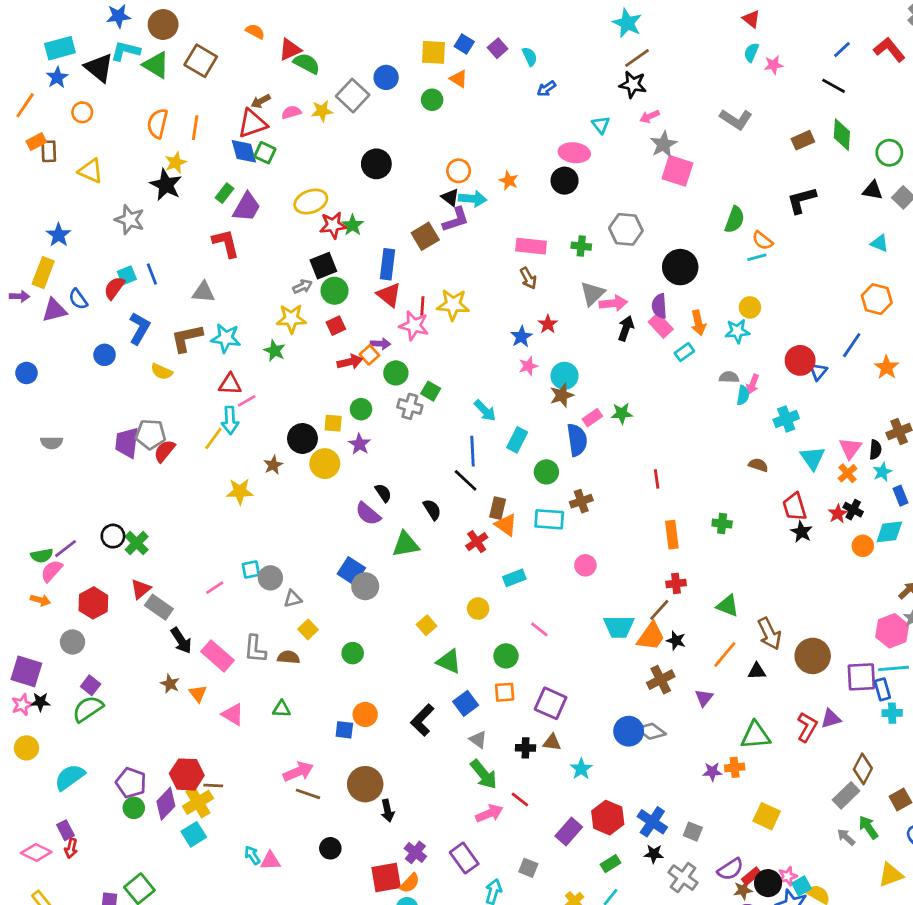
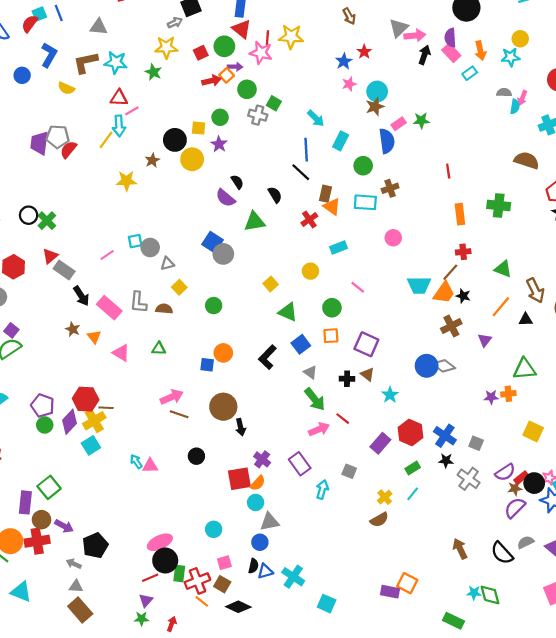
green circle: (335, 291) -> (224, 46), moved
brown semicircle: (758, 465) -> (527, 160), size x1.6
green cross: (722, 524) -> (499, 206), size x1.5
brown triangle: (552, 742) -> (367, 374), turned 32

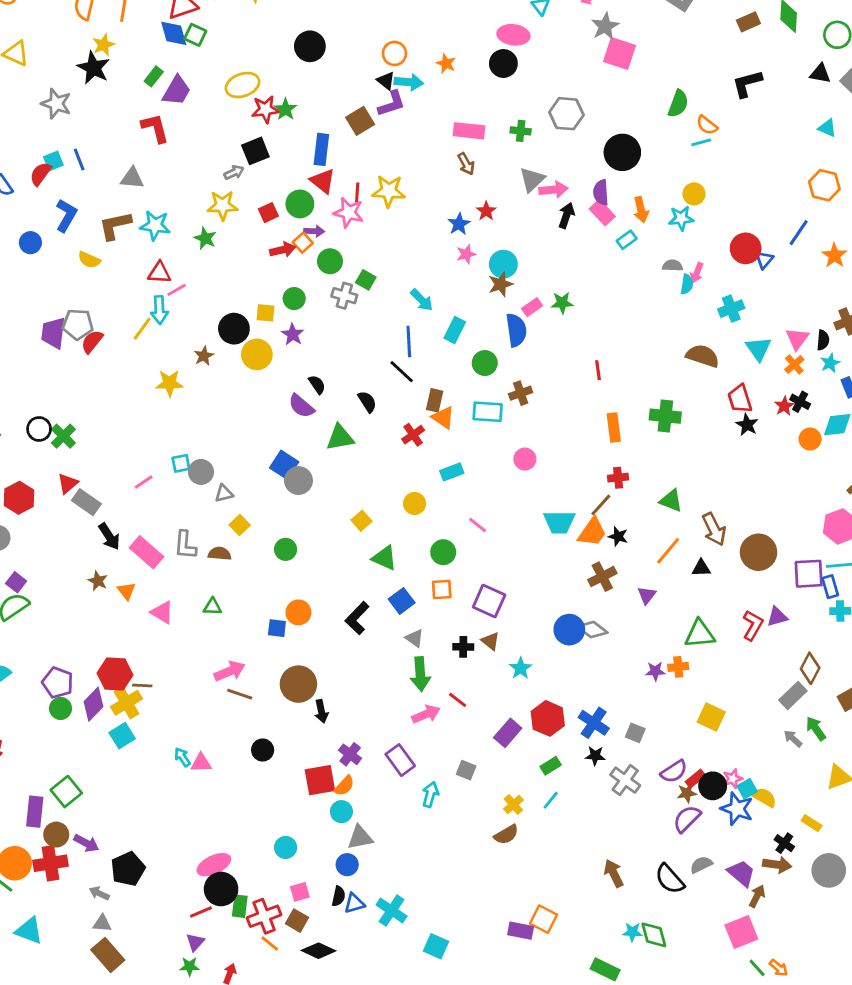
green arrow: (315, 399) -> (420, 674), turned 35

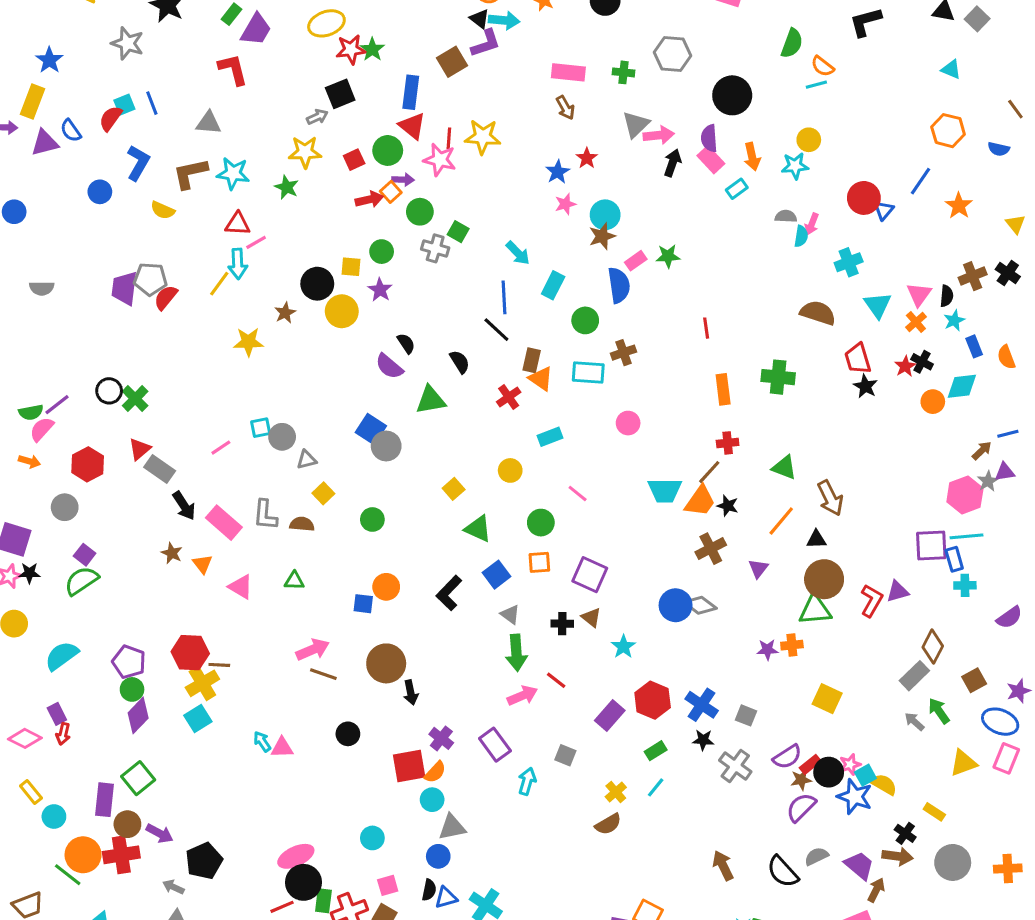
brown circle: (759, 552) -> (824, 579), moved
purple diamond: (93, 704) -> (138, 715), moved

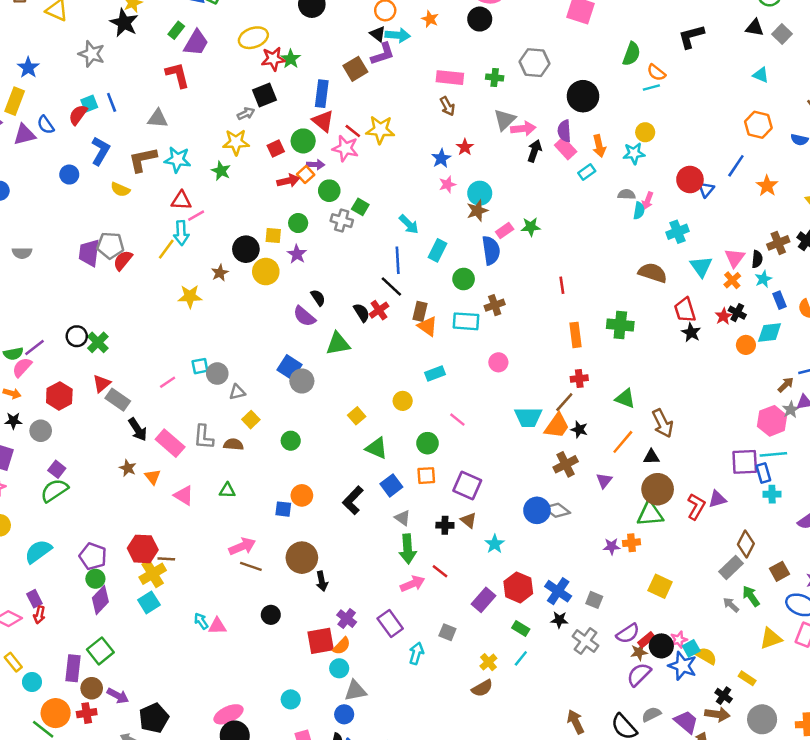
red line: (449, 138) -> (353, 131), turned -56
red cross: (509, 397) -> (379, 310), moved
black star: (29, 573) -> (13, 421), moved
green rectangle: (656, 751) -> (521, 629), turned 63
red cross: (121, 855) -> (87, 713), size x0.7

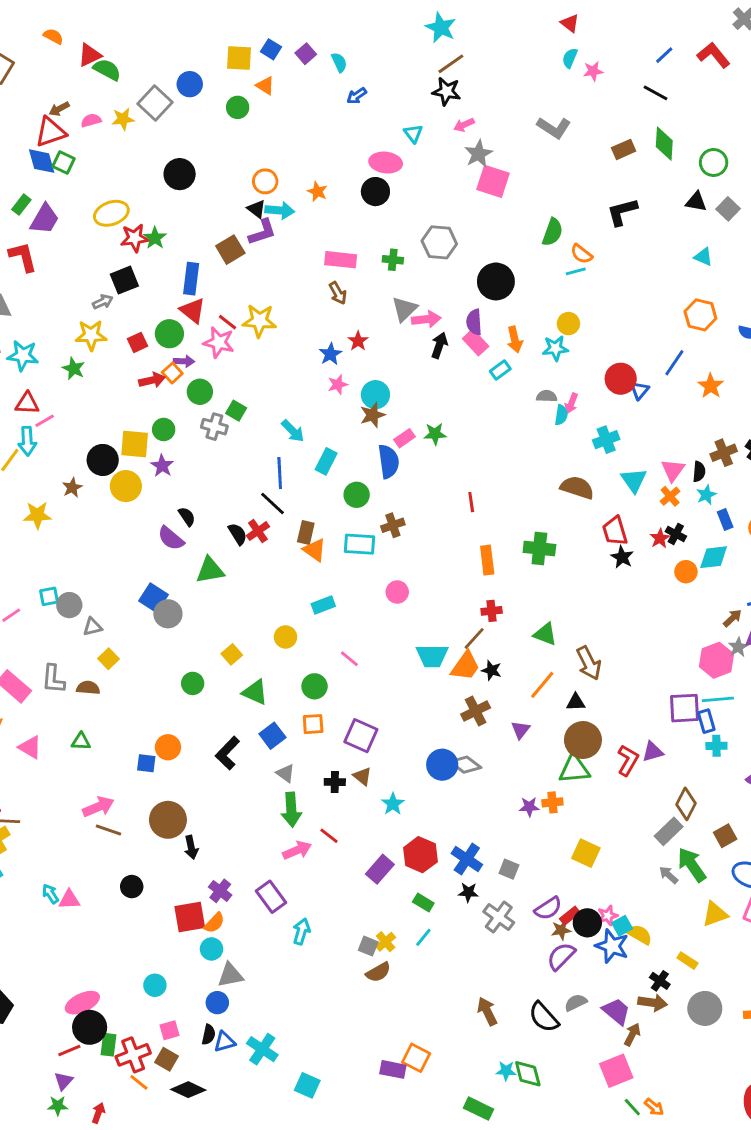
yellow square: (273, 235) -> (135, 444), size x1.5
green circle: (291, 441) -> (193, 683), moved
green arrow: (751, 596) -> (692, 865), size x1.4
gray square: (447, 632) -> (368, 946), moved

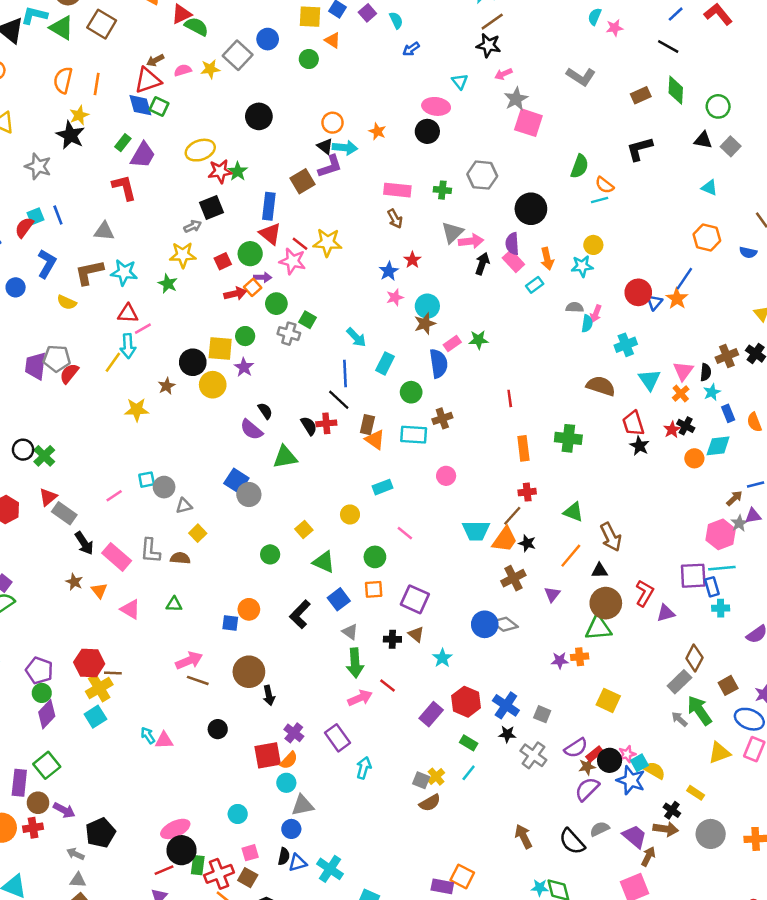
orange star: (711, 386) -> (677, 299), moved
red cross: (258, 531) -> (326, 423), turned 30
red L-shape: (628, 760) -> (644, 593), moved

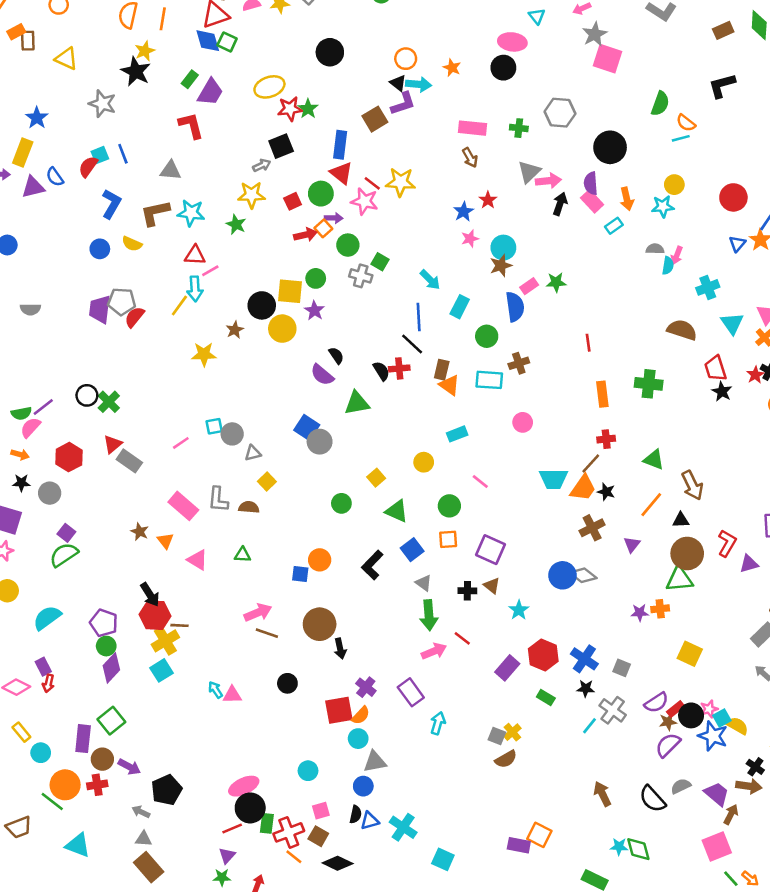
blue circle: (16, 287) -> (100, 249), moved
red circle: (638, 292) -> (733, 197), moved
black arrow: (84, 543) -> (150, 595), moved
cyan line: (469, 773) -> (589, 726), moved

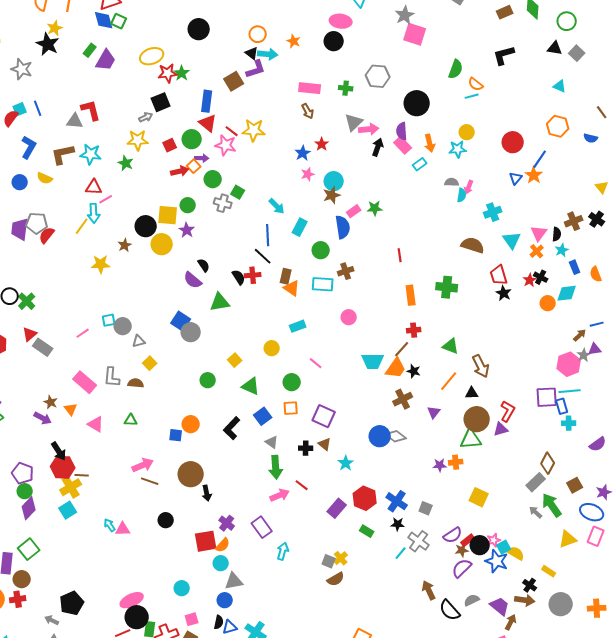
red L-shape: (191, 125) -> (91, 110), moved
purple triangle: (749, 564) -> (501, 429), moved
purple arrow: (129, 767) -> (43, 418), moved
brown arrow: (602, 794) -> (429, 590), moved

